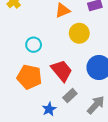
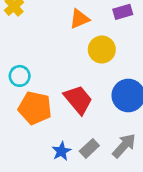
cyan circle: (34, 45) -> (20, 76), moved
gray rectangle: (70, 96) -> (89, 148), moved

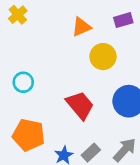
orange pentagon: (35, 108) -> (29, 135), moved

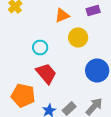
cyan circle: (23, 82) -> (40, 48), moved
red trapezoid: (80, 105) -> (46, 74), moved

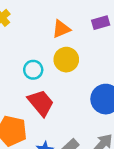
yellow circle: (78, 38) -> (66, 60), moved

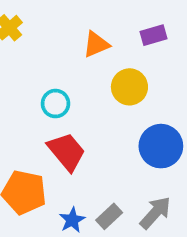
yellow circle: (66, 60) -> (129, 87), moved

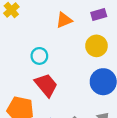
yellow circle: (129, 87) -> (96, 46), moved

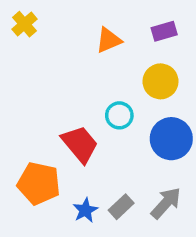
cyan circle: (39, 56) -> (119, 115), moved

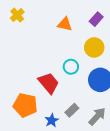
purple rectangle: (164, 31) -> (96, 19), turned -32
orange triangle: (109, 40) -> (65, 24), turned 35
gray rectangle: (121, 207) -> (72, 110), moved

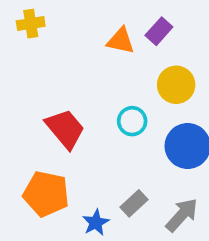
yellow cross: (17, 15) -> (31, 24), turned 32
purple rectangle: (96, 19) -> (159, 31), moved
red trapezoid: (49, 83) -> (65, 129), moved

